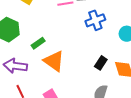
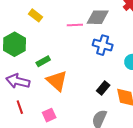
blue cross: (95, 20) -> (103, 45), turned 30

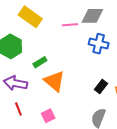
yellow rectangle: (35, 15) -> (30, 17), size x1.6

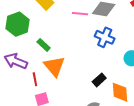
green rectangle: (40, 62) -> (44, 45), turned 64
red line: (18, 109) -> (35, 79), moved

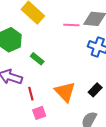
orange triangle: (54, 66) -> (65, 92), moved

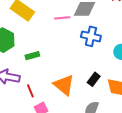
green rectangle: (37, 59) -> (32, 56), turned -48

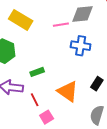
blue cross: (91, 36) -> (81, 46), moved
green rectangle: (32, 56) -> (37, 72), moved

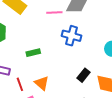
green rectangle: (37, 72) -> (33, 53), moved
orange triangle: (68, 91) -> (42, 83), moved, size x0.7

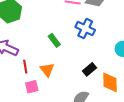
green rectangle: (33, 53) -> (54, 40), moved, turned 56

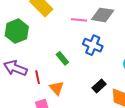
red line: (25, 67) -> (38, 77), moved

